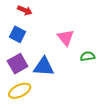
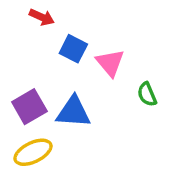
blue square: (18, 34) -> (73, 49), moved
green semicircle: (88, 56) -> (147, 94), turned -104

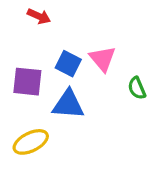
blue square: (73, 49) -> (68, 64), moved
purple square: (29, 107) -> (27, 82), moved, turned 36

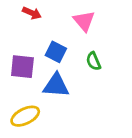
pink triangle: (103, 59) -> (84, 21), moved
green semicircle: (137, 88) -> (93, 61), moved

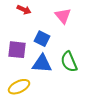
green semicircle: (93, 61) -> (69, 62), moved, size x1.5

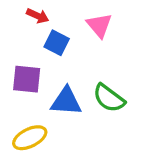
blue square: (42, 39) -> (57, 43), moved
green semicircle: (69, 62) -> (109, 98), turned -30

